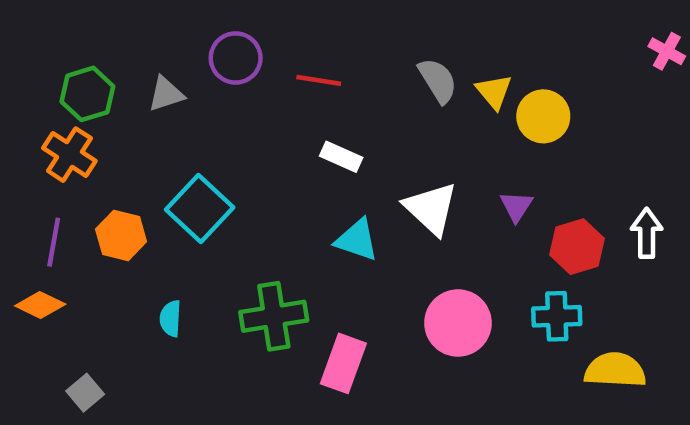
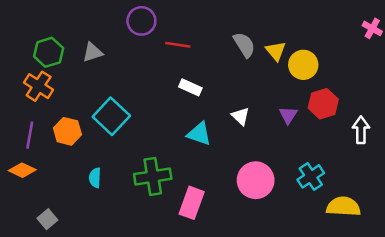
purple circle: (236, 58) -> (141, 21), moved
white triangle: (431, 208) -> (241, 116), size x0.6
red hexagon: (577, 247) -> (323, 104), moved
cyan cross: (557, 316) -> (311, 176), turned -32

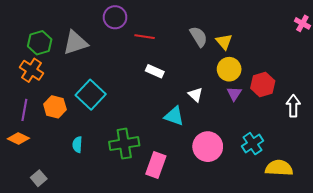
gray triangle: (93, 52) -> (75, 43), size x1.5
yellow circle: (303, 65) -> (229, 69), moved
cyan triangle: (199, 134) -> (174, 116), moved

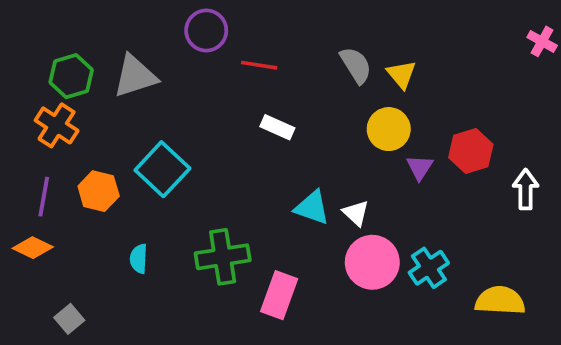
yellow circle: (229, 69) -> (389, 129), moved
white triangle: (195, 95) -> (356, 213), moved
cyan cross: (253, 144) -> (429, 268), moved

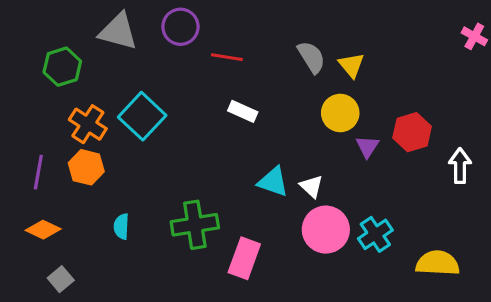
gray triangle: (135, 76) -> (118, 32), moved, turned 33
orange cross: (57, 125) -> (88, 124), moved
cyan square: (162, 169) -> (142, 116), moved
orange diamond: (33, 248) -> (43, 230), moved

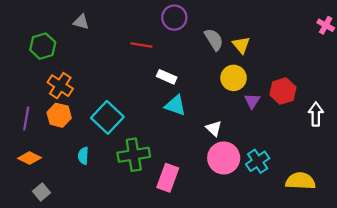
purple circle: (180, 27) -> (174, 18), moved
gray triangle: (118, 32) -> (81, 22), size x0.6
red line: (227, 57) -> (141, 45), moved
cyan square: (142, 116) -> (107, 117), moved
cyan triangle: (273, 182) -> (175, 105), moved

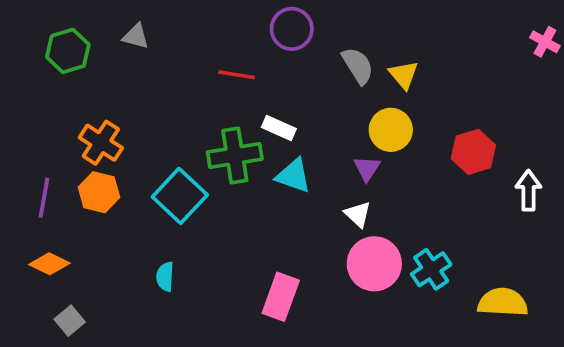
green hexagon: (43, 46) -> (68, 51), moved
purple triangle: (252, 101) -> (367, 168), moved
green cross: (134, 155) -> (235, 156), moved
cyan semicircle: (83, 156) -> (165, 277), moved

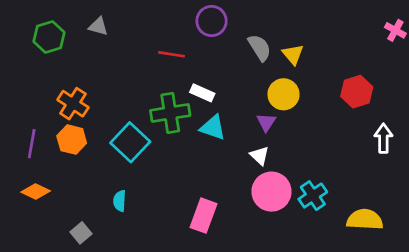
red hexagon: (473, 152) -> (357, 92), moved
gray square: (70, 321) -> (81, 233), moved

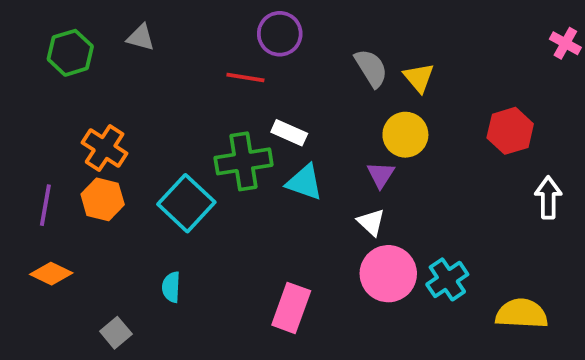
purple circle: (212, 21) -> (280, 34), moved

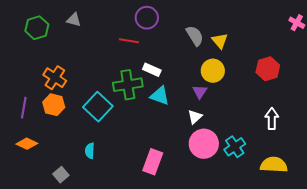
white arrow: (548, 198) -> (272, 119), moved
white triangle: (371, 222) -> (195, 117), turned 35

